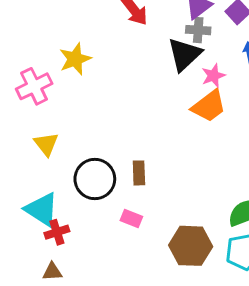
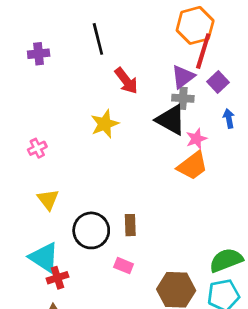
black triangle: (185, 54) -> (171, 120), turned -48
yellow star: (75, 59) -> (105, 124), moved
pink cross: (34, 86) -> (37, 148), size x0.6

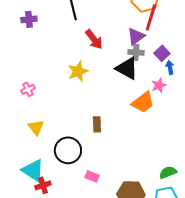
purple square: (218, 82) -> (162, 53), moved
pink star: (196, 139) -> (159, 85), moved
brown rectangle: (130, 225) -> (97, 124), moved
green semicircle: (226, 260) -> (168, 172), size x0.7

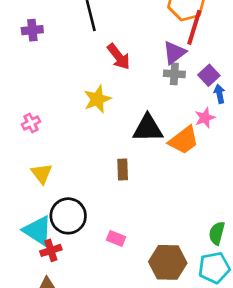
black triangle: (127, 68) -> (148, 128), moved, turned -30
black circle: (68, 150) -> (68, 216), moved
green semicircle: (168, 172) -> (217, 233), turned -54

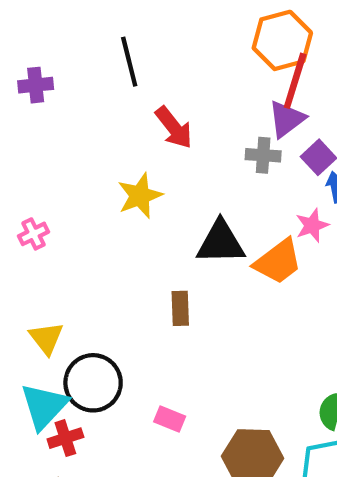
purple triangle: (174, 53) -> (287, 119), moved
yellow triangle: (42, 173) -> (46, 338), moved
cyan triangle: (38, 231) -> (44, 406), turned 40

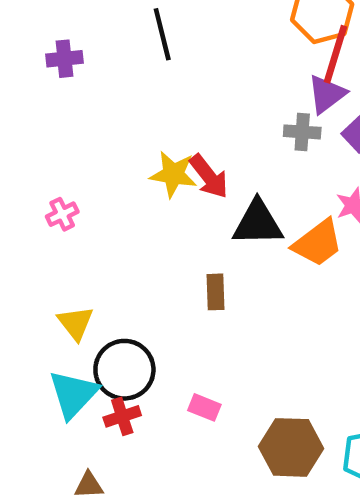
red arrow: (174, 128) -> (209, 176), moved
yellow star: (140, 196) -> (173, 174), turned 30
red cross: (65, 438) -> (122, 416), moved

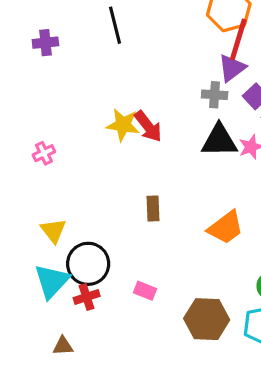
black triangle: (258, 223) -> (219, 141), moved
orange trapezoid: (318, 243) -> (226, 227), moved

